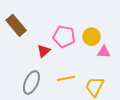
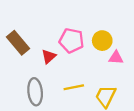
brown rectangle: (16, 25) -> (18, 43), moved
gray ellipse: (31, 82) -> (35, 92), turned -30

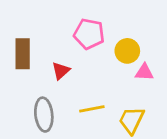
pink pentagon: (72, 41) -> (89, 34), moved
brown rectangle: (18, 43) -> (23, 54), turned 40

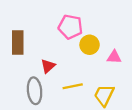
yellow circle: (127, 51) -> (90, 45), moved
red triangle: (61, 71) -> (48, 66), moved

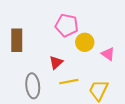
pink triangle: (114, 57) -> (108, 54), turned 32
red triangle: (48, 66) -> (56, 62), moved

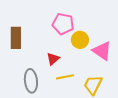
pink triangle: (108, 54) -> (102, 51), size x1.5

